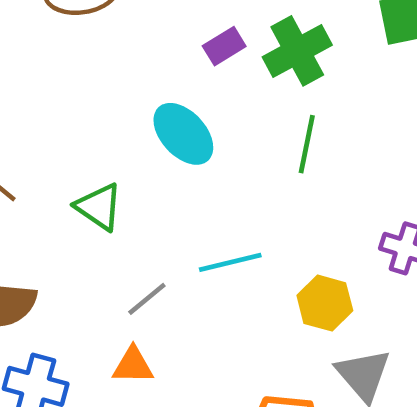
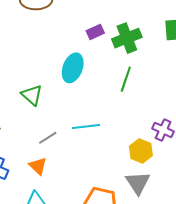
cyan ellipse: (183, 134) -> (73, 68), turned 56
yellow hexagon: (325, 303) -> (141, 151), moved
orange triangle: (133, 365) -> (38, 166), turned 36

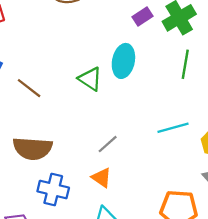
green triangle: (32, 95) -> (90, 79), moved
cyan line: (86, 126) -> (173, 128), moved

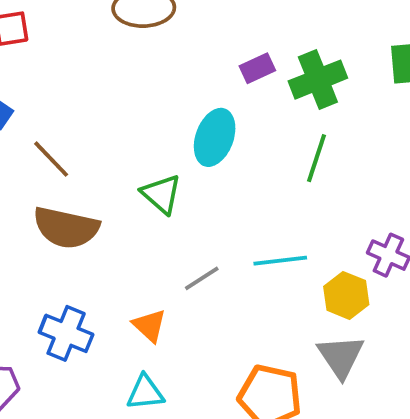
green triangle: (90, 79) -> (161, 194), moved
gray line: (108, 144) -> (202, 278), moved
brown semicircle: (33, 148) -> (66, 228), moved

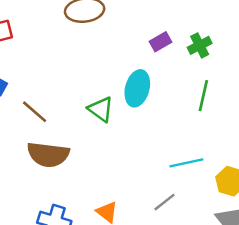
green cross: (318, 80) -> (200, 45), size x0.7
green triangle: (161, 194) -> (101, 109), moved
gray line: (202, 278) -> (164, 202), moved

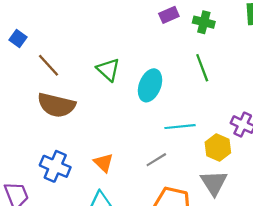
green cross: (200, 45) -> (204, 22), turned 35
cyan ellipse: (137, 88) -> (150, 85), moved
green line: (203, 96) -> (202, 68), turned -40

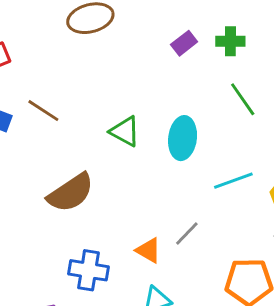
brown line: (49, 65) -> (43, 111), moved
brown semicircle: (56, 105) -> (71, 193), turned -33
gray line: (156, 160) -> (187, 234), moved

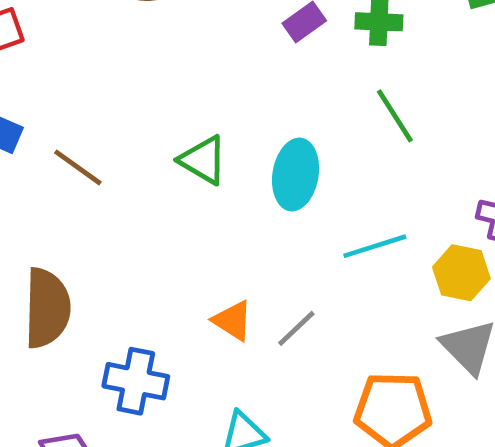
brown line: (43, 111) -> (78, 167), moved
brown semicircle: (71, 193) -> (47, 308), moved, turned -57
orange triangle: (148, 250) -> (233, 321), moved

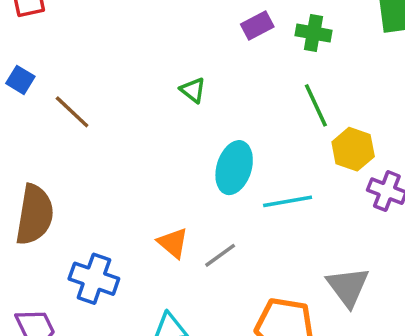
green triangle: (203, 160) -> (193, 90), moved, size x0.7
cyan ellipse: (296, 174) -> (234, 168), moved
yellow hexagon: (461, 273) -> (353, 149), moved

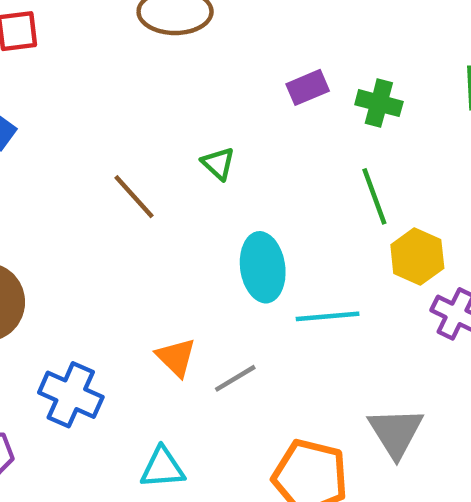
brown line: (72, 112) -> (134, 197), moved
cyan ellipse: (234, 168) -> (263, 267), turned -30

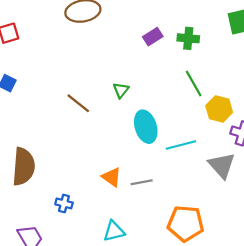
green triangle: (218, 163) -> (121, 90), moved, turned 35
gray line: (235, 378) -> (142, 182), turned 30
blue cross: (71, 395) -> (64, 203), size x0.6
gray triangle: (396, 432) -> (222, 165), moved

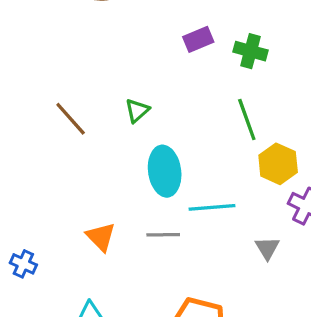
gray triangle: (222, 165) -> (267, 248), size x0.6
gray line: (142, 182) -> (163, 235), moved

